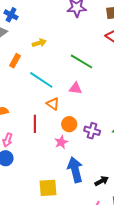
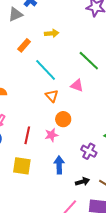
red line: (35, 124) -> (27, 135), moved
purple cross: (92, 131) -> (89, 151), moved
blue arrow: (75, 170) -> (59, 165), size x0.7
yellow square: (48, 188) -> (22, 166), moved

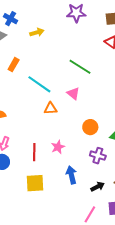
yellow arrow: (52, 33) -> (37, 32), moved
pink triangle: (77, 85) -> (73, 93), turned 32
orange triangle: (52, 96) -> (51, 108), turned -40
orange circle: (63, 119) -> (90, 127), moved

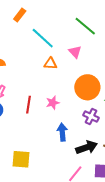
orange circle: (90, 127) -> (87, 87), size x1.6
yellow square: (35, 183) -> (21, 159), moved
black arrow: (98, 187) -> (87, 147), size x1.5

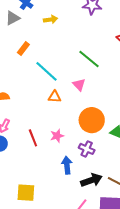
red line: (29, 105) -> (33, 138), turned -30
purple cross: (91, 117) -> (87, 149), moved

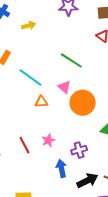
orange circle: (92, 120) -> (83, 103), moved
purple cross: (87, 149) -> (79, 150), turned -35

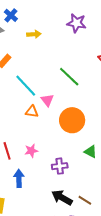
pink triangle: (64, 87) -> (47, 100), moved
blue arrow: (61, 168) -> (19, 178), moved
black arrow: (87, 181) -> (62, 198), turned -135

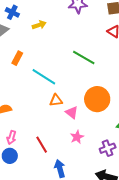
pink triangle: (47, 100) -> (72, 113), moved
pink star: (31, 151) -> (77, 137), moved
purple cross: (60, 166) -> (108, 148), moved

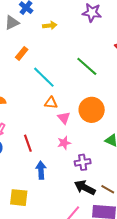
purple cross: (108, 148) -> (83, 162), moved

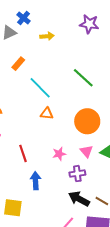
pink triangle: (64, 118) -> (86, 151), moved

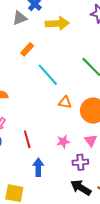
yellow arrow: (47, 36) -> (57, 23), size x1.6
orange triangle: (47, 113) -> (65, 102), moved

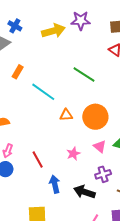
yellow arrow: (57, 23) -> (53, 31), moved
purple cross: (80, 162) -> (103, 174), moved
black arrow: (81, 188) -> (84, 192), moved

